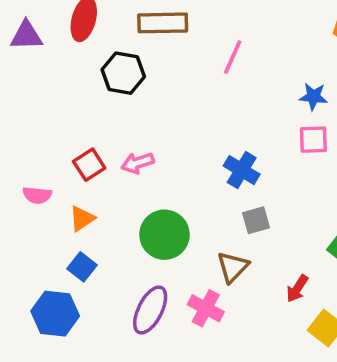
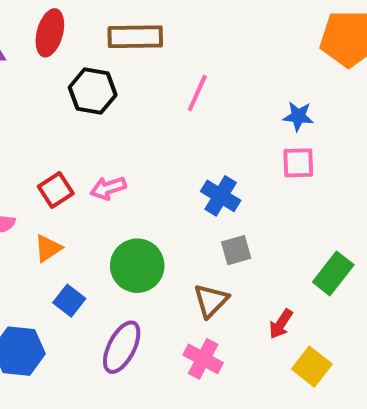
pink line: (233, 57) -> (197, 93), moved
blue square: (82, 267) -> (69, 301), moved
pink cross: (206, 308) -> (203, 359), moved

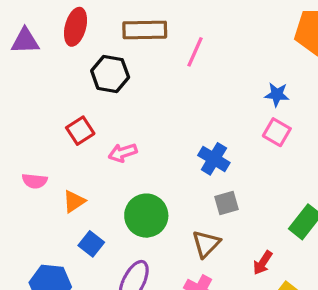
pink line: (197, 93) -> (195, 52), moved
pink square: (298, 163) -> (277, 132), turned 32
red square: (56, 190) -> (80, 131), moved

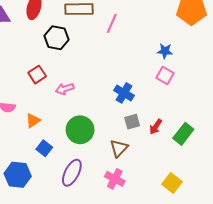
red arrow: (263, 263) -> (156, 127), moved

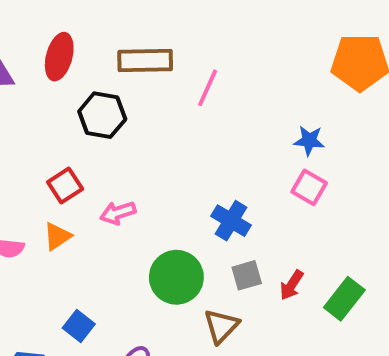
orange triangle: (33, 121) -> (57, 236), moved
green circle: (80, 130) -> (176, 277), moved

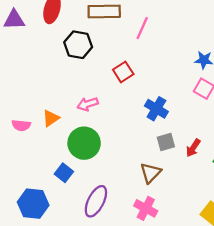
red square: (65, 185) -> (123, 72), moved
green circle: (176, 277) -> (84, 143), moved

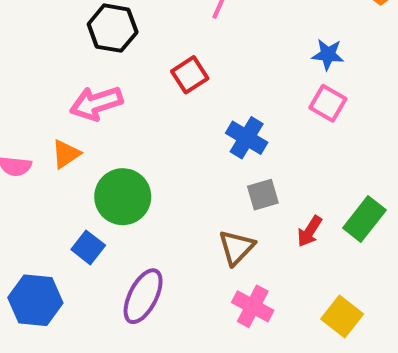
pink arrow: (88, 104) -> (96, 103), moved, size x1.4
red arrow: (193, 148) -> (310, 231), moved
pink cross: (146, 208) -> (253, 306), moved

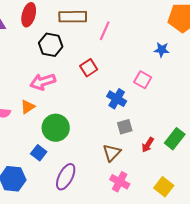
blue star: (328, 54) -> (162, 50), moved
pink square: (328, 103) -> (143, 80), moved

